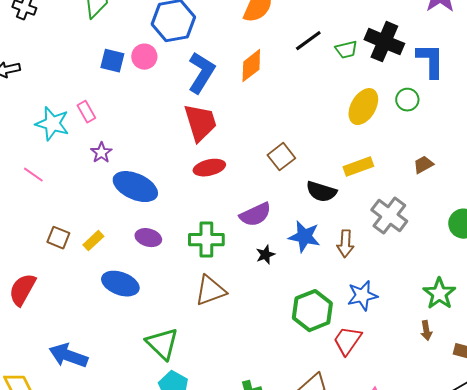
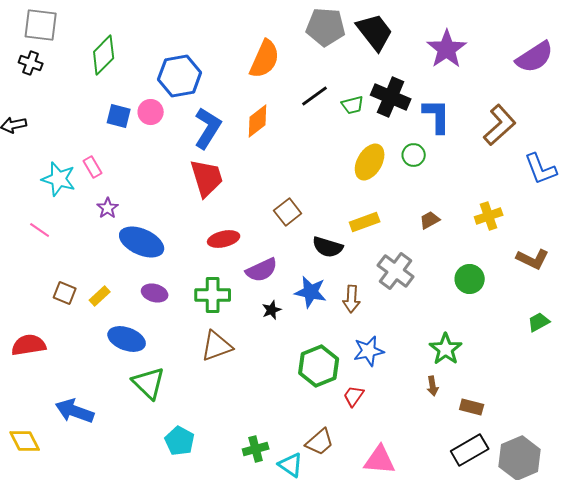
red ellipse: (209, 168) -> (224, 239), moved
red semicircle: (22, 290) -> (29, 345), turned 52
red trapezoid: (347, 341) -> (354, 396), size x0.7
green triangle: (162, 344) -> (149, 383), moved

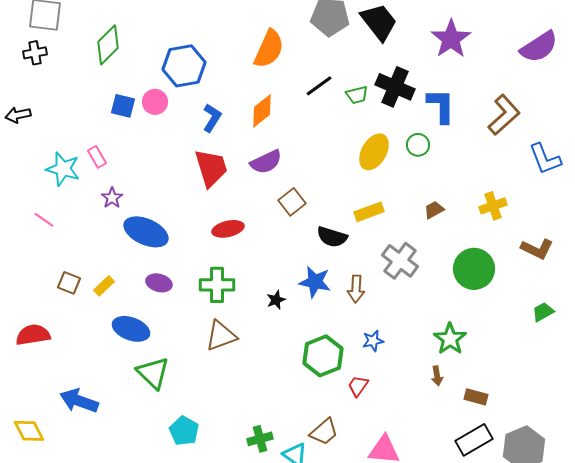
black cross: (31, 63) -> (35, 53), turned -30
blue L-shape: (208, 128) -> (212, 118), size x0.7
purple semicircle: (262, 270) -> (266, 162), moved
green circle: (470, 279) -> (474, 269), size x1.4
blue star: (369, 351) -> (373, 341), size x0.7

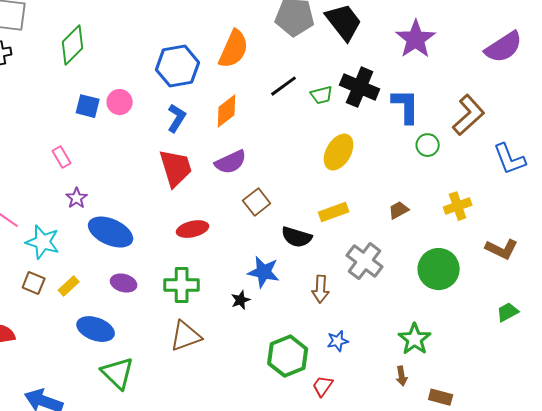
blue hexagon: (184, 66) -> (178, 66), moved
green circle: (418, 145) -> (428, 145), moved
cyan star: (63, 169) -> (43, 242), moved
blue star: (315, 282) -> (264, 272), moved

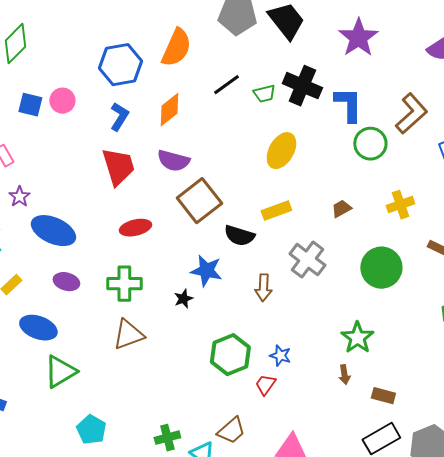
green circle: (428, 145) -> (370, 144), size x1.4
purple semicircle: (231, 162) -> (173, 161), turned 40
brown square: (257, 202) -> (199, 201), size x1.6
blue star: (338, 341) -> (280, 356), moved, turned 30
green triangle: (118, 373) -> (60, 372), turned 45

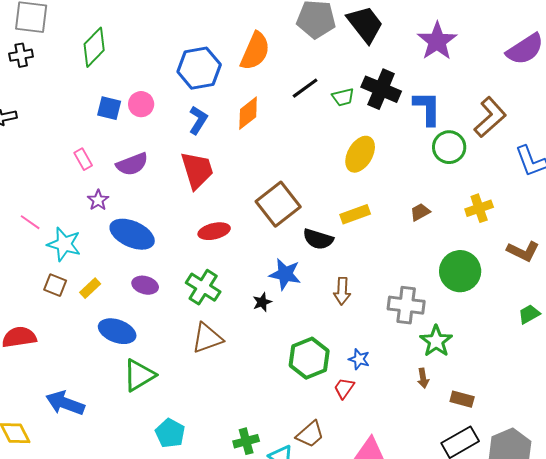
purple semicircle: (173, 161) -> (132, 164), moved, turned -36
gray cross: (307, 260) -> (406, 305), moved, turned -30
green cross: (124, 284) -> (203, 287), turned 32

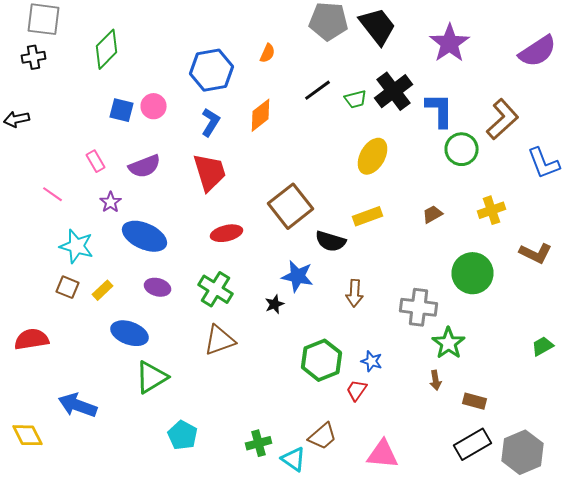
orange semicircle: (255, 51) -> (268, 53), size x0.5
black cross: (381, 89) -> (394, 91), turned 30
pink line: (30, 222) -> (52, 194), moved
green trapezoid: (529, 314) -> (542, 346), moved

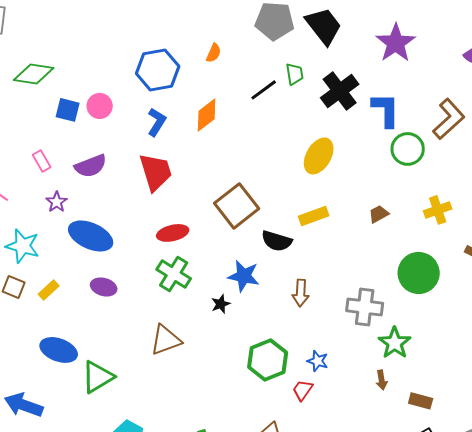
green diamond: (106, 49) -> (34, 74), moved, turned 54
green trapezoid: (356, 99) -> (295, 74), moved, turned -85
green cross: (216, 289) -> (174, 274), moved
blue ellipse: (130, 333) -> (59, 350), moved

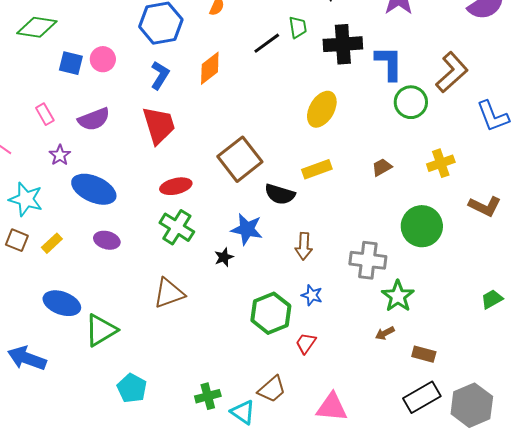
black cross: (340, 91) -> (343, 44), turned 33
blue star: (318, 361) -> (312, 295), moved
brown arrow: (382, 380) -> (385, 333), turned 72

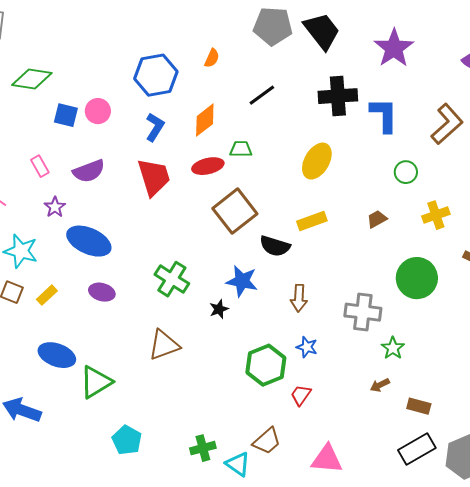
green trapezoid: (298, 27) -> (241, 149), moved, turned -80
green circle: (411, 102) -> (406, 172), moved, size x0.7
red ellipse: (176, 186) -> (208, 166), moved
green star: (398, 296) -> (393, 348), size x0.7

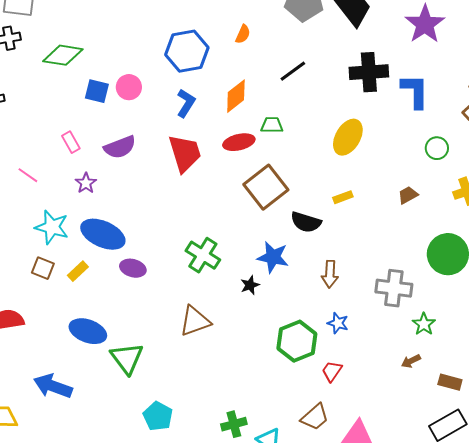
yellow rectangle: (312, 221) -> (343, 197), size x0.7
blue ellipse: (89, 241) -> (103, 234), moved
green triangle: (96, 382) -> (127, 358), turned -36
brown trapezoid: (267, 441) -> (315, 417), moved

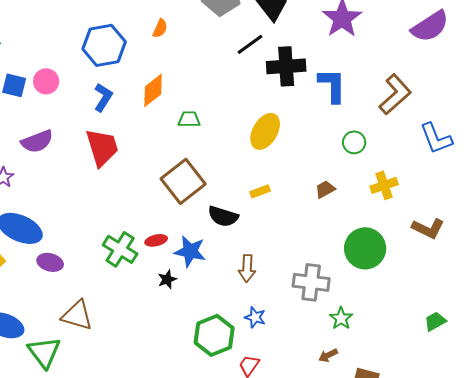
black line: (293, 71) -> (250, 44), moved
red ellipse: (239, 142) -> (156, 240), moved, size x0.7
brown triangle: (195, 321) -> (77, 315), moved, turned 36

